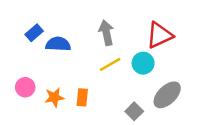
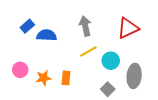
cyan circle: (143, 63) -> (111, 61), moved
gray ellipse: (167, 95) -> (134, 76), turned -40

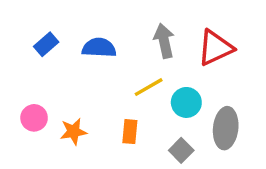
gray arrow: (85, 26) -> (164, 41), moved
blue semicircle: (47, 35) -> (99, 48), moved
orange rectangle: (66, 78) -> (130, 132), moved

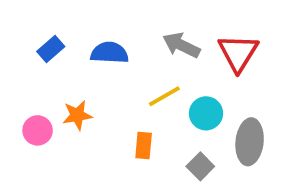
gray arrow: (164, 41) -> (181, 45), turned -52
red triangle: (215, 48) -> (238, 53), turned -33
orange star: (73, 132) -> (77, 115), moved

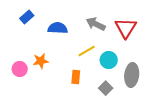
blue rectangle: (51, 49) -> (27, 17), moved

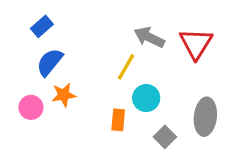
blue semicircle: (58, 28) -> (50, 62), moved, turned -54
yellow line: (87, 51) -> (126, 67), moved, turned -30
cyan circle: (109, 60) -> (146, 98), moved

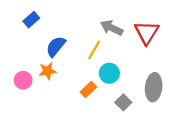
blue semicircle: (50, 62) -> (56, 46), moved
orange rectangle: (118, 120) -> (88, 90), turned 42

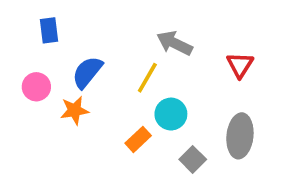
blue rectangle: (31, 20) -> (49, 30), turned -56
red triangle: (147, 32) -> (240, 65), moved, size x0.7
pink circle: (23, 80) -> (36, 87), moved

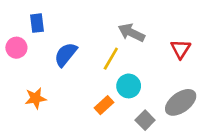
pink circle: (36, 87) -> (16, 48), moved
orange star: (75, 110) -> (36, 98), moved
gray ellipse: (240, 136) -> (181, 102), turned 48

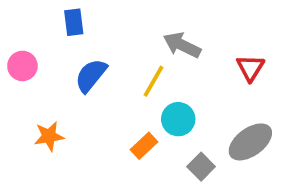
blue rectangle: (37, 23) -> (74, 22), moved

